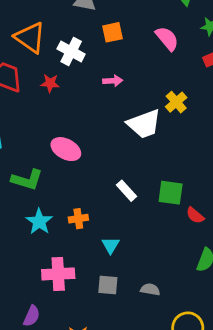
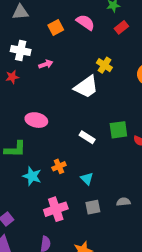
orange square: (112, 32) -> (56, 27), moved
pink arrow: (113, 81) -> (46, 64), moved

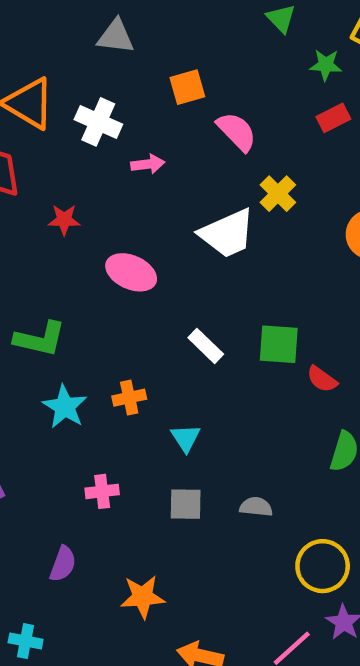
pink semicircle: (85, 22) -> (237, 132), moved
red star: (12, 77) -> (64, 220), moved
pink ellipse: (36, 120) -> (131, 272), moved
pink cross: (56, 209) -> (102, 491), size x0.6

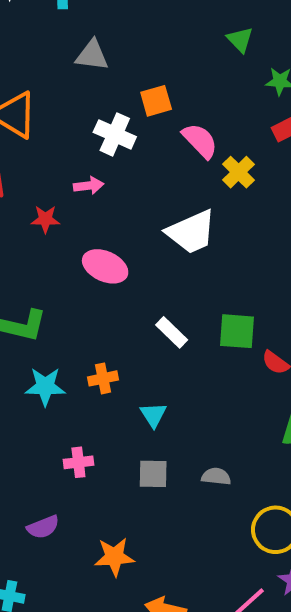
white cross: (98, 122) -> (115, 134), moved
pink arrow: (148, 164) -> (89, 186), moved
yellow cross: (278, 194) -> (239, 172), moved
cyan star: (65, 407) -> (45, 386), turned -30
purple semicircle: (63, 564) -> (43, 527), turned 48

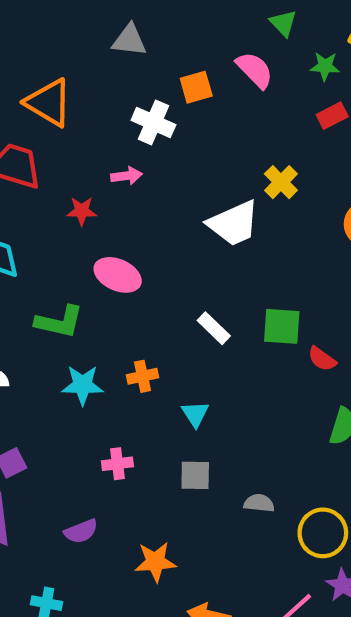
pink semicircle: (200, 141) -> (255, 70), moved
yellow cross: (239, 172) -> (281, 182), moved
pink ellipse: (105, 266) -> (118, 275), moved
gray semicircle: (216, 477) -> (259, 503), moved

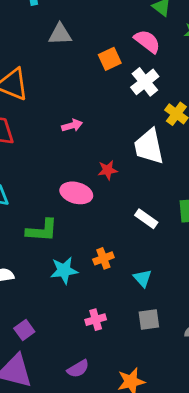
white cross: (153, 122) -> (145, 82), moved, turned 36
red star: (82, 211) -> (108, 170), moved
white trapezoid: (234, 223) -> (149, 146), turned 111

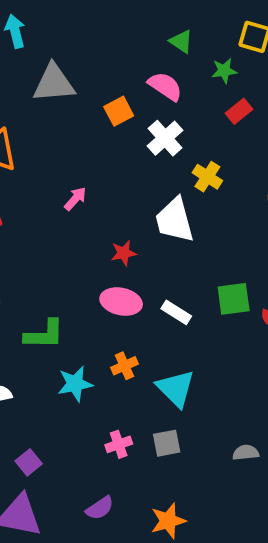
gray triangle: (60, 34) -> (54, 83), size x1.4
pink arrow: (72, 125) -> (75, 199), turned -30
pink ellipse: (76, 193) -> (121, 302), moved
cyan triangle: (143, 278) -> (176, 388), size x1.6
gray square: (149, 319) -> (167, 443), moved

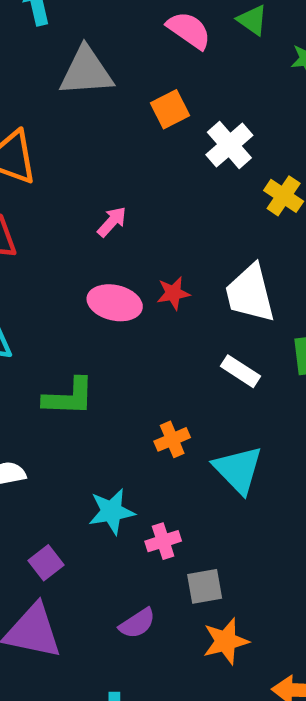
pink semicircle: (165, 86) -> (189, 30), moved
white trapezoid: (175, 220) -> (250, 293), moved
pink ellipse: (121, 302) -> (115, 303), moved
cyan star: (75, 384) -> (112, 512), moved
gray square: (167, 443) -> (205, 586), moved

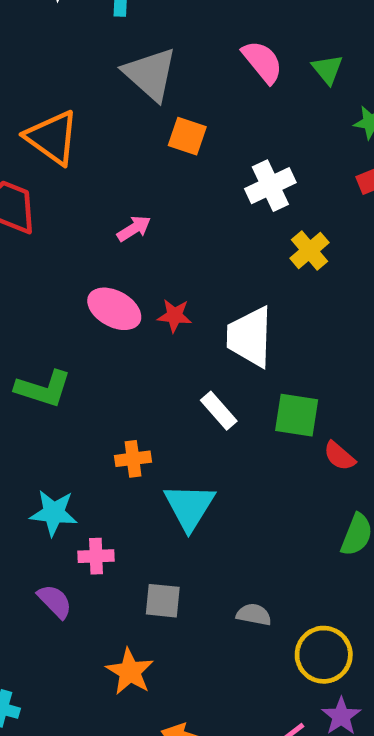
gray triangle: (86, 72) -> (150, 74), turned 30
orange square: (170, 109) -> (187, 136), moved, turned 30
gray square: (205, 586) -> (163, 601), moved
purple semicircle: (137, 623) -> (55, 601), moved, turned -117
orange star: (226, 641) -> (130, 672), turned 30

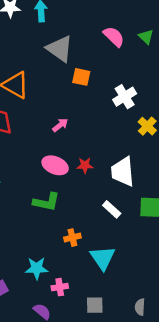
green L-shape: (43, 389) -> (46, 202), moved
gray semicircle: (254, 615) -> (140, 307), turned -91

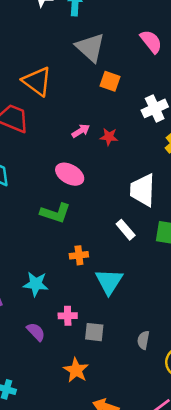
red star: (85, 165) -> (109, 137), moved
pink cross: (60, 287) -> (68, 316), moved

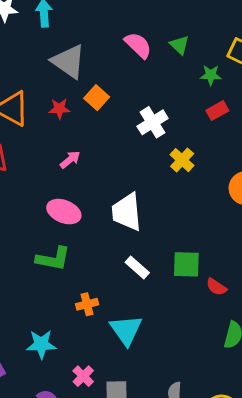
orange square: (110, 81) -> (97, 98), turned 30
red star: (109, 137) -> (59, 109), moved
white trapezoid: (143, 190) -> (127, 212), moved
pink cross: (68, 316) -> (83, 376), turned -36

